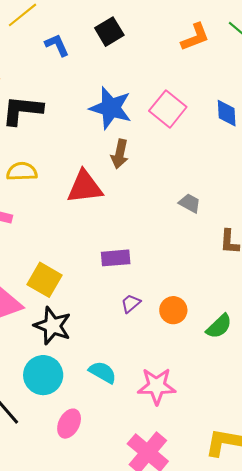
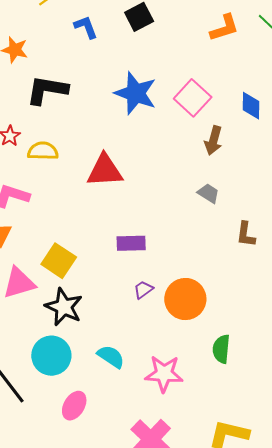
brown arrow: (120, 154) -> (213, 140), moved
orange circle: (173, 310) -> (185, 299), size x1.5
green semicircle: (219, 326) -> (221, 349), moved, turned 136

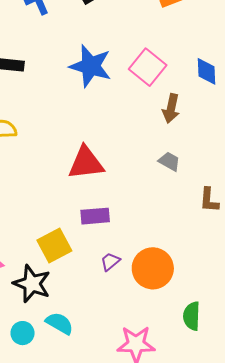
red triangle: (105, 170) -> (86, 163), moved
yellow square: (59, 261) -> (54, 246), moved, turned 32
cyan circle: (51, 356) -> (23, 333), size x0.6
cyan semicircle: (111, 357) -> (60, 323), moved

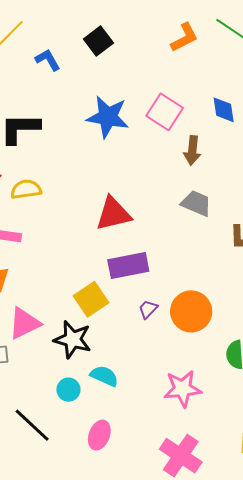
gray trapezoid: (169, 161) -> (196, 203), size x1.4
purple rectangle: (95, 216) -> (128, 266), size x1.4

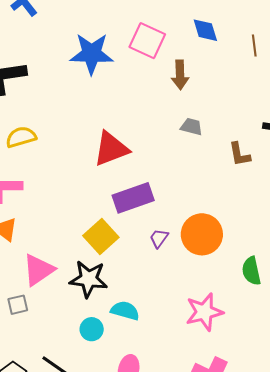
gray trapezoid: (196, 203) -> (192, 127), size x0.7

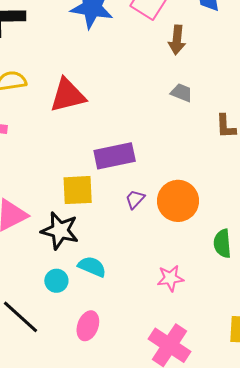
red triangle: (111, 149) -> (68, 95), moved
yellow square: (101, 237) -> (78, 190), turned 32
pink star: (204, 312) -> (170, 278), size x0.7

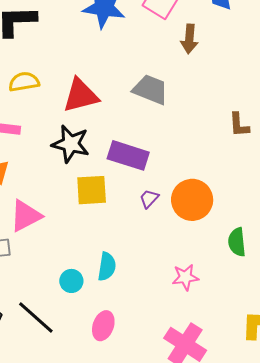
gray trapezoid: (182, 93) -> (150, 90), moved, size x1.6
purple rectangle: (115, 156) -> (128, 155), turned 30
black star: (60, 231) -> (71, 144), moved
cyan semicircle: (92, 267) -> (107, 266), turned 76

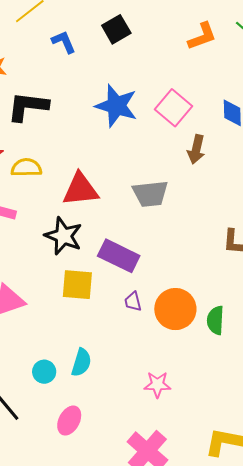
gray trapezoid: (150, 90) -> (150, 194), turned 144
purple trapezoid: (149, 199) -> (133, 302), turned -65
green semicircle: (237, 242) -> (215, 320), moved

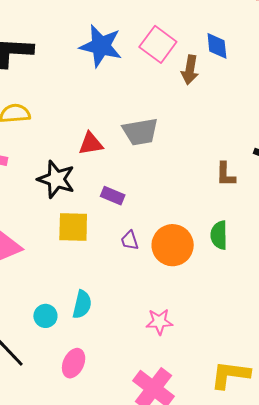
brown arrow: (196, 149) -> (190, 70), moved
red triangle: (80, 189) -> (91, 144), moved, size x0.7
purple rectangle: (119, 256) -> (113, 196), size x0.6
green semicircle: (215, 320) -> (219, 235), moved

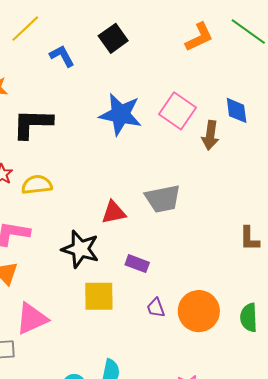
green semicircle: (219, 235) -> (249, 318), moved

